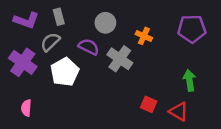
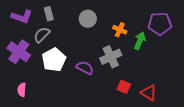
purple semicircle: (89, 47) -> (85, 68), moved
gray cross: (120, 59) -> (111, 57), moved, turned 30
green arrow: (189, 80) -> (140, 41), moved, turned 30

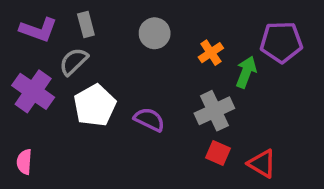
orange cross: (120, 30) -> (211, 53), turned 32
gray cross: (111, 57) -> (214, 111), moved
pink semicircle: (22, 90) -> (24, 162), moved

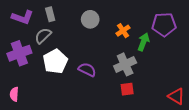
purple cross: (33, 91) -> (19, 53), turned 35
red square: (218, 153) -> (127, 89), turned -32
red triangle: (262, 164) -> (176, 96), moved

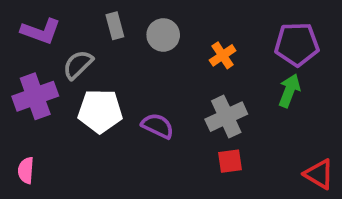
gray rectangle: (50, 14) -> (115, 26), moved
green arrow: (144, 42) -> (289, 91), moved
white pentagon: (55, 61) -> (100, 111), turned 30

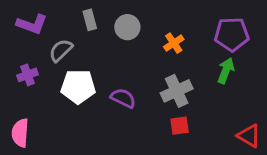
purple cross: (35, 96) -> (28, 75), size x0.6
pink semicircle: (26, 170) -> (20, 133), size x1.4

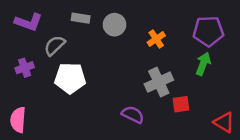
gray rectangle: (90, 20) -> (81, 18), turned -66
purple semicircle: (123, 98) -> (133, 115), moved
red square: (180, 126) -> (181, 104), moved

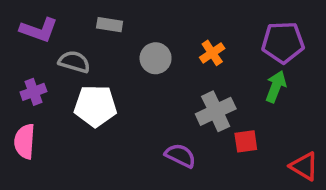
gray circle: (115, 25) -> (156, 58), moved
gray semicircle: (55, 46) -> (74, 62), turned 60
pink semicircle: (18, 120) -> (25, 141), moved

